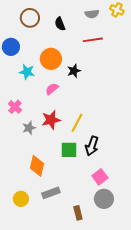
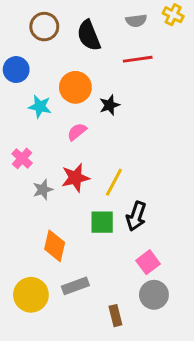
black semicircle: (60, 24) -> (89, 35), size x1.5
yellow circle: (21, 199) -> (31, 295), size x1.5

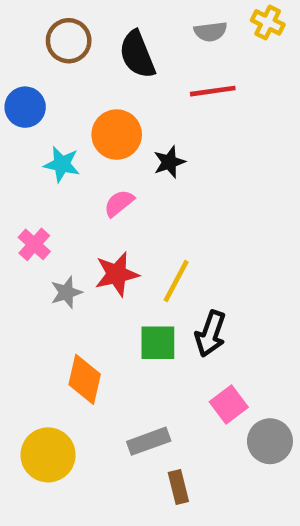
gray rectangle: (75, 286) -> (149, 441), moved
gray circle: (154, 295) -> (270, 441), moved

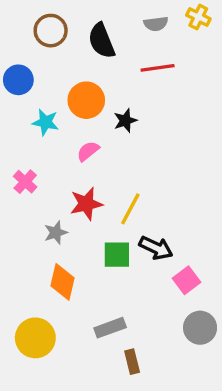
gray star: (66, 292) -> (56, 233), moved
black arrow: (210, 334) -> (156, 248), turned -84
pink square: (229, 405) -> (186, 280), moved

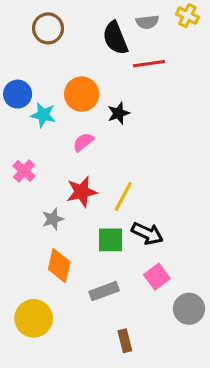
black semicircle: (102, 41) -> (115, 38), moved
blue circle: (18, 80) -> (18, 94), moved
pink square: (186, 280) -> (157, 277), moved
gray rectangle: (110, 328) -> (104, 291), moved

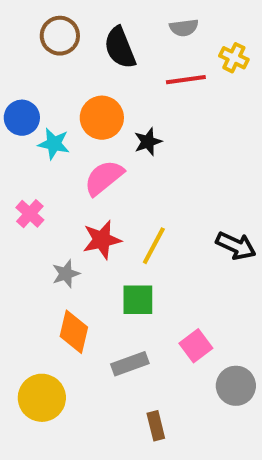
yellow cross: (187, 16) -> (234, 58), moved
black semicircle: (115, 38) -> (120, 48), moved
pink semicircle: (83, 142) -> (104, 178), size x1.5
black arrow: (147, 233) -> (236, 246), moved

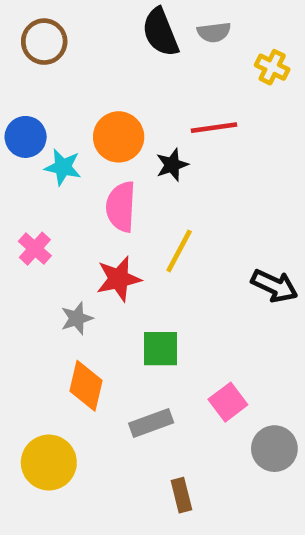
brown circle: (60, 36) -> (44, 42), moved
black semicircle: (120, 48) -> (160, 32), moved
red line: (186, 80) -> (214, 128), moved
pink semicircle: (104, 178) -> (121, 207), turned -48
yellow line: (154, 246) -> (179, 251), moved

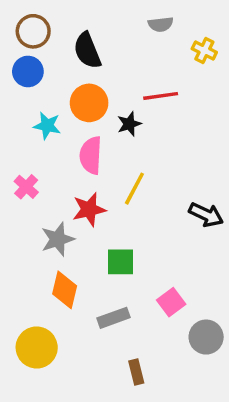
black semicircle: (160, 32) -> (87, 51), moved
blue circle: (26, 137) -> (28, 71), moved
gray star: (77, 318) -> (58, 239), size x1.4

